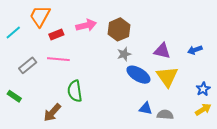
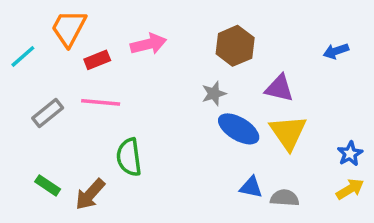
brown hexagon: (119, 29) -> (235, 46), moved
blue arrow: (195, 50) -> (336, 51), moved
green rectangle: (14, 96) -> (48, 185), moved

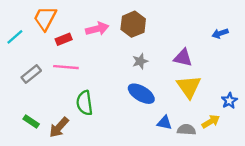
brown hexagon: (235, 46) -> (133, 24), moved
blue ellipse: (239, 129) -> (141, 94), moved
yellow arrow: (350, 189) -> (211, 121), moved

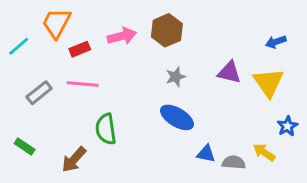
yellow triangle: (189, 87) -> (269, 83), moved
green rectangle: (31, 121) -> (25, 146), moved
yellow arrow: (211, 121) -> (264, 152), turned -114

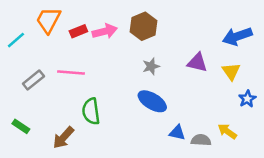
blue arrow: (276, 42) -> (237, 36), size x1.6
red rectangle: (80, 49) -> (78, 31), moved
yellow triangle: (269, 83) -> (231, 71), size x0.7
blue star: (287, 126) -> (247, 99), moved

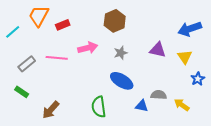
pink arrow: (105, 31) -> (88, 48), moved
green semicircle: (91, 111) -> (99, 107), moved
green rectangle: (21, 126) -> (22, 92), moved
gray semicircle: (201, 140) -> (159, 95), moved

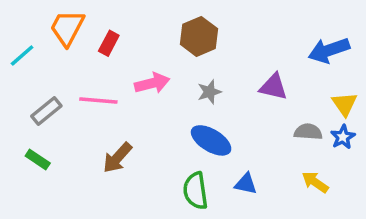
red rectangle: (63, 25) -> (109, 43), turned -40
yellow triangle: (185, 57) -> (345, 104), moved
gray semicircle: (159, 95) -> (308, 132), moved
green semicircle: (99, 107) -> (195, 191), moved
brown arrow: (51, 110) -> (117, 158), moved

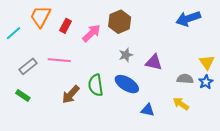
blue arrow: (329, 50) -> (188, 19), moved
pink arrow: (152, 83) -> (91, 33), moved, turned -30
purple triangle: (273, 87) -> (154, 62), moved
yellow arrow: (315, 182) -> (181, 104), moved
green semicircle: (195, 191) -> (96, 85), moved

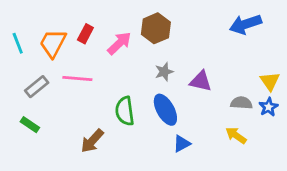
orange trapezoid: (41, 16) -> (53, 43), moved
cyan line: (13, 33) -> (18, 43), turned -70
blue ellipse: (127, 84) -> (165, 110), turned 30
brown arrow: (71, 94) -> (92, 141), moved
blue triangle: (148, 110) -> (182, 144), moved, turned -40

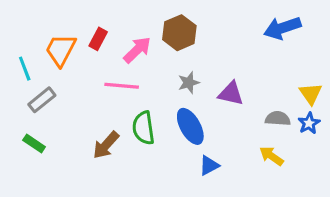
cyan line: (18, 43) -> (25, 69), moved
pink line: (77, 79) -> (122, 86), moved
brown arrow: (92, 141) -> (106, 145), moved

